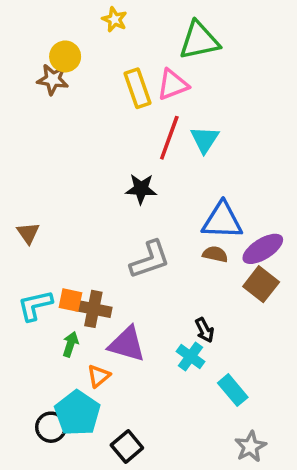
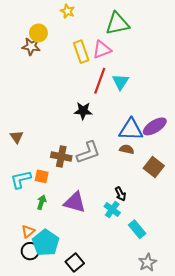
purple ellipse: (263, 249) -> (155, 126), moved
brown cross: (93, 309) -> (61, 157), moved
orange triangle: (99, 376) -> (28, 231), moved

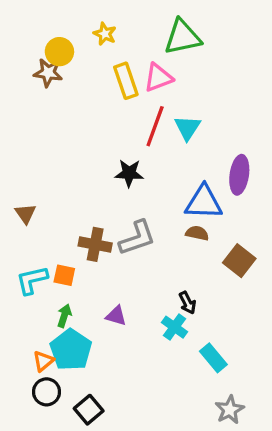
yellow star: (68, 11) -> (105, 34), moved
purple ellipse: (155, 126) -> (239, 175), moved, turned -50
purple triangle: (75, 202) -> (116, 316), size x0.6
cyan pentagon: (46, 243) -> (71, 350), moved
black square: (75, 262) -> (89, 410), moved

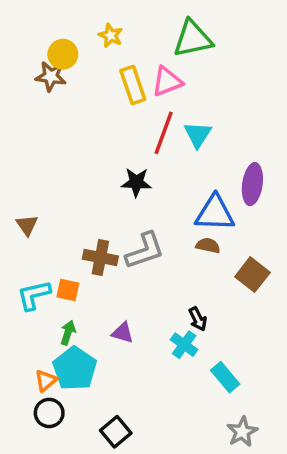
black square: (89, 410) -> (116, 432), moved

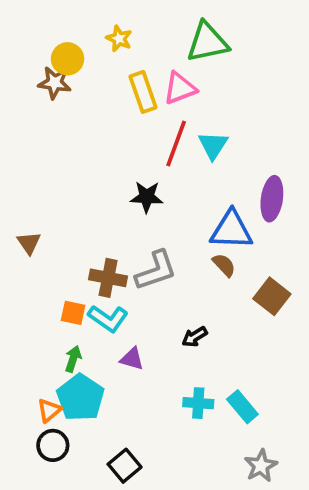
brown semicircle: (208, 246) -> (224, 265), turned 35
cyan L-shape: (34, 295) -> (108, 318), moved, turned -132
black arrow: (198, 319) -> (195, 337), moved, turned 85
cyan cross: (184, 345) -> (198, 403), moved, turned -32

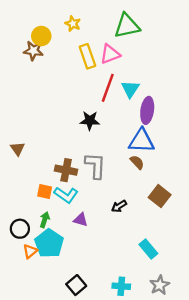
purple ellipse: (272, 199) -> (147, 110), moved
gray L-shape: (156, 271) -> (95, 166), turned -68
brown square: (272, 296) -> (160, 196), moved
cyan cross: (198, 403) -> (121, 286), moved
black circle: (53, 445) -> (20, 229), moved

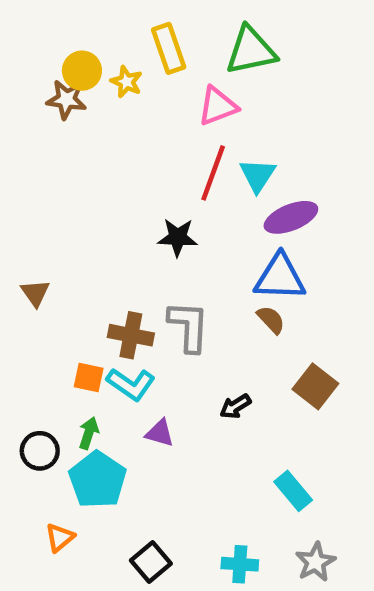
yellow star: (73, 24) -> (126, 82), moved
yellow rectangle: (87, 56) -> (169, 48), moved
purple ellipse: (147, 110) -> (291, 217), turned 60
orange triangle: (30, 251) -> (60, 538), moved

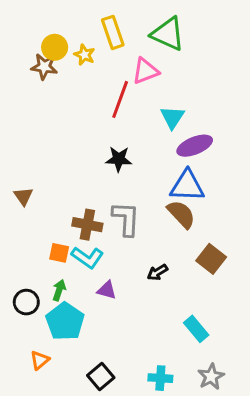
green triangle: (251, 51) -> (168, 34), turned 36
red line: (213, 173) -> (120, 99), moved
brown semicircle: (271, 320) -> (181, 214), size x1.5

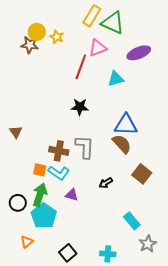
yellow rectangle: (113, 32) -> (92, 16), moved, turned 50
cyan triangle: (172, 117) -> (116, 79), turned 42
purple ellipse: (195, 146) -> (139, 53), moved
green arrow: (59, 290) -> (40, 195), size x1.6
gray star: (211, 377) -> (148, 244), moved

